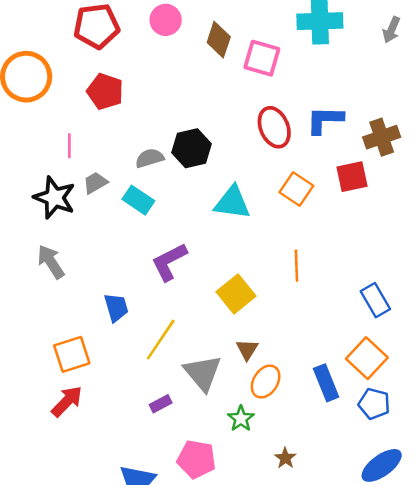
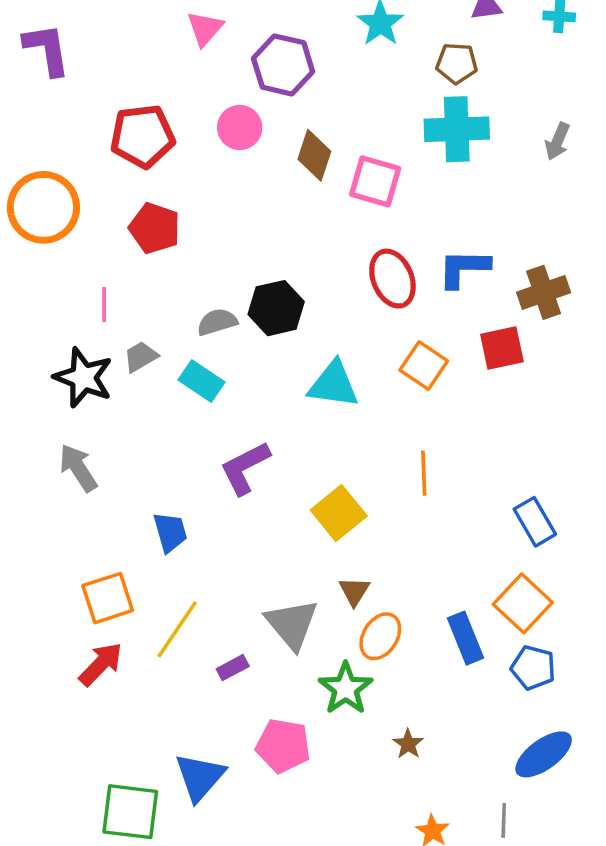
yellow line: (161, 340) -> (177, 629), moved
green star: (241, 419) -> (346, 688), size x1.4

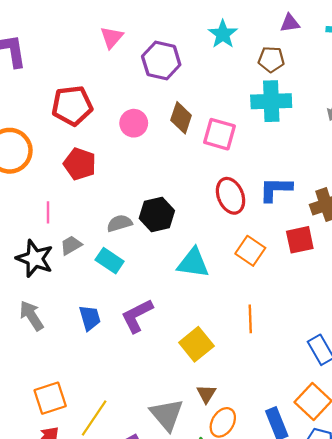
pink circle: (240, 127) -> (134, 123), moved
blue trapezoid: (170, 532) -> (90, 318), moved

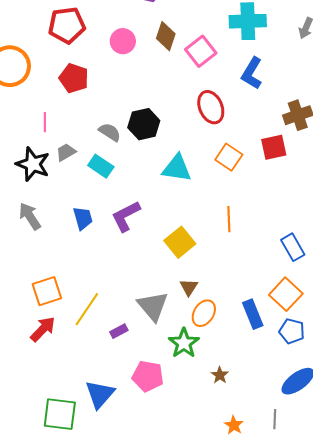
pink square: (220, 134) -> (201, 51), turned 36
blue L-shape: (276, 189) -> (252, 73), moved, turned -60
gray semicircle: (119, 223) -> (110, 132), turned 50

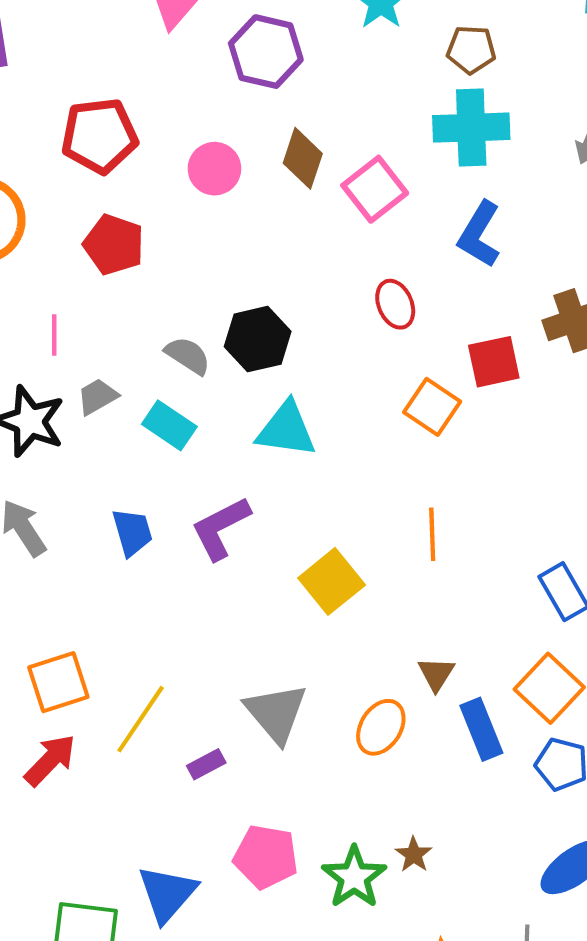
red ellipse: (211, 107) -> (395, 304), size x0.7
red square: (274, 147) -> (494, 362), moved
cyan triangle: (177, 168) -> (286, 429), moved
brown triangle: (189, 287) -> (436, 674), moved
green star: (184, 343) -> (354, 877), moved

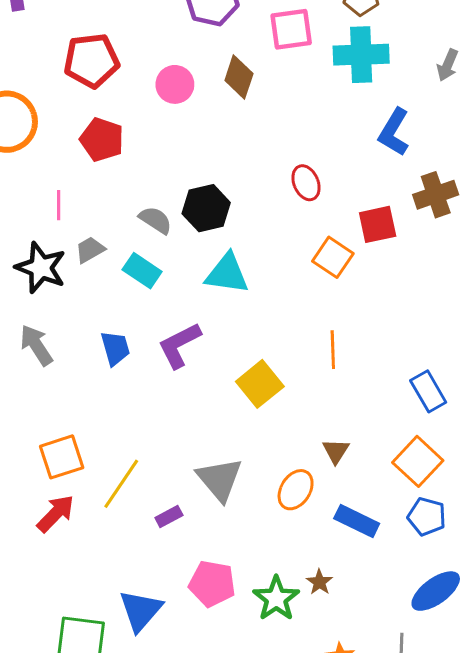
pink square: (375, 189) -> (291, 29), moved, turned 30
blue L-shape: (479, 234) -> (394, 132), moved
blue rectangle: (481, 729) -> (357, 521), moved, turned -42

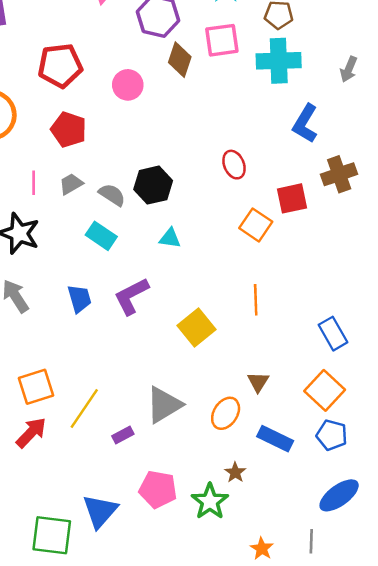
brown diamond: (239, 77) -> (180, 60), moved
gray trapezoid: (90, 250) -> (71, 184), moved
cyan triangle: (227, 274) -> (170, 238), size x0.6
gray triangle: (220, 479) -> (164, 405), turned 39
brown star: (319, 582) -> (235, 472), moved

